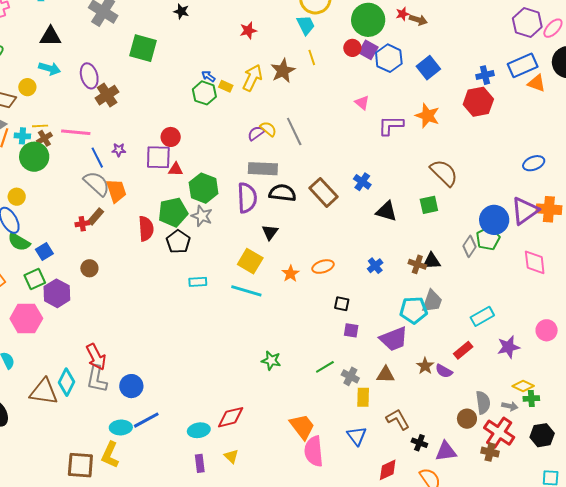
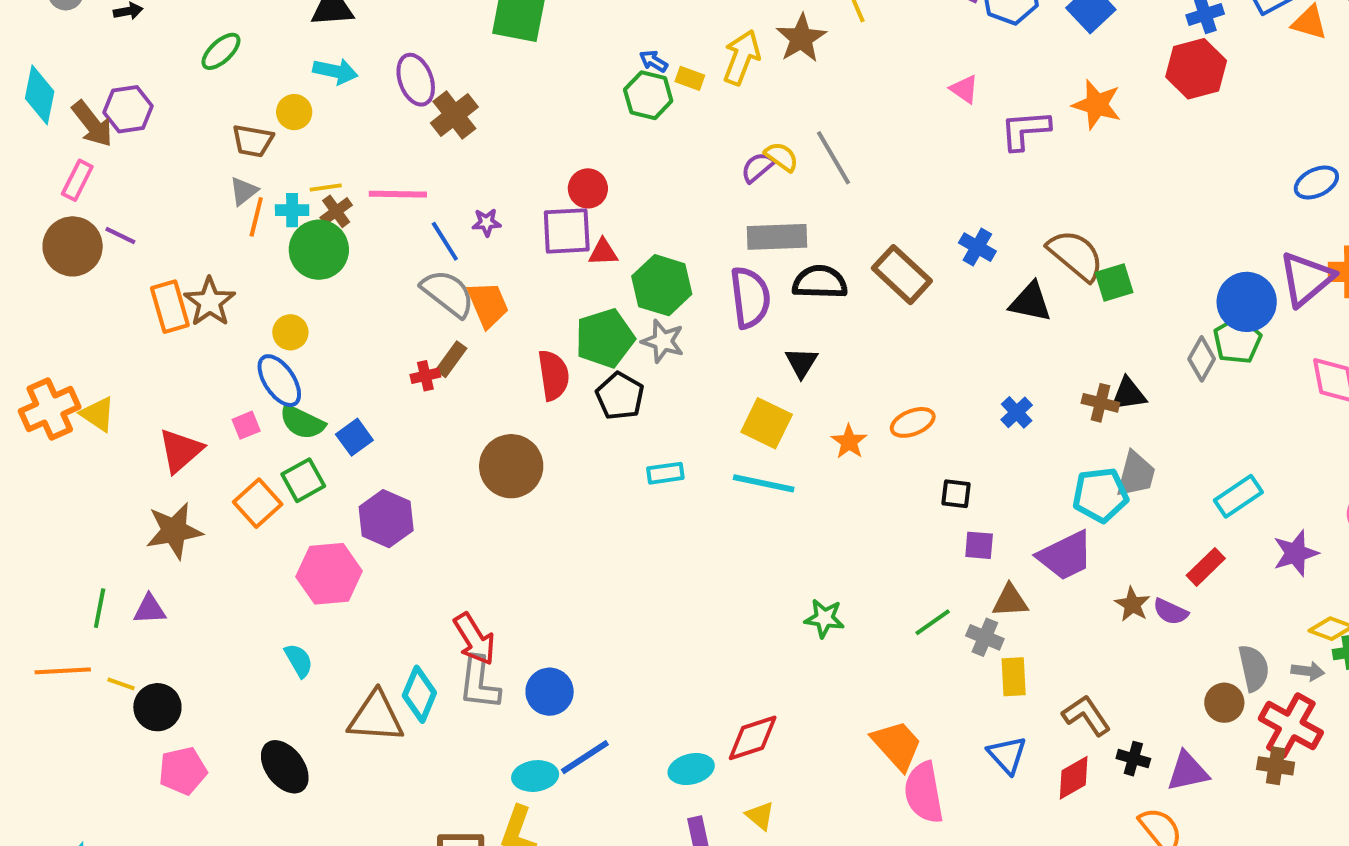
brown semicircle: (444, 173) -> (1076, 255), moved
brown circle: (89, 268) -> (511, 466), moved, size x1.8
green square: (35, 279) -> (303, 480), moved
brown triangle: (386, 375) -> (1010, 601), moved
red diamond: (388, 470) -> (1074, 778), moved

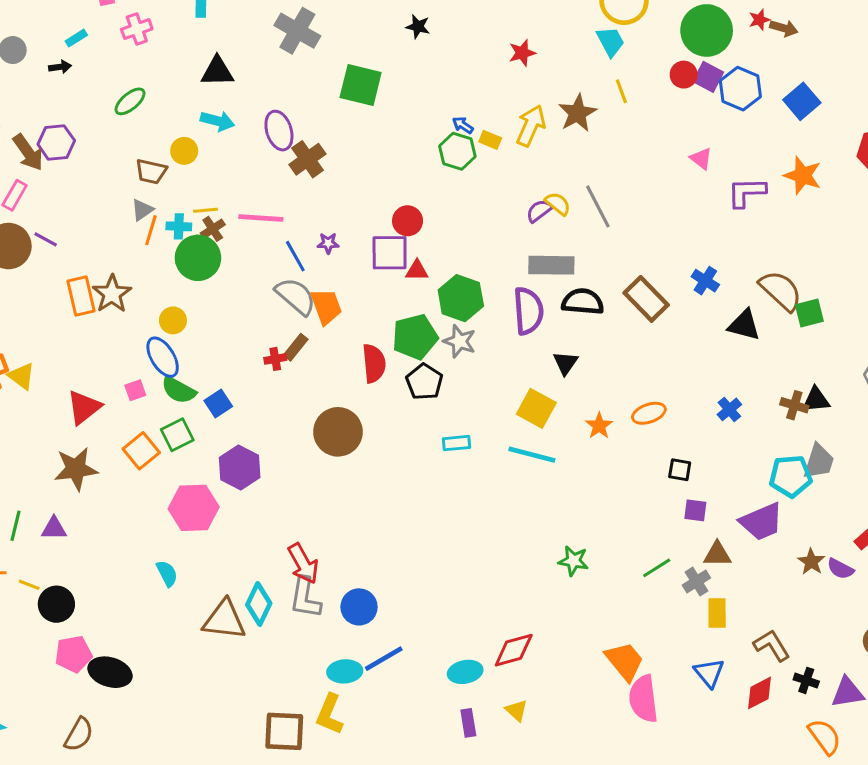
gray cross: (985, 637) -> (696, 581), turned 32
black ellipse: (285, 767) -> (110, 672), moved, turned -39

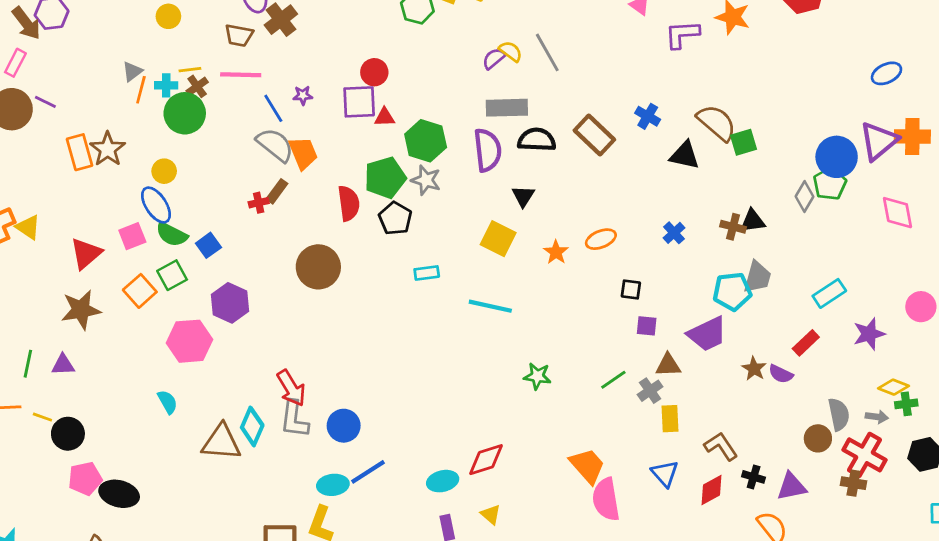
brown trapezoid: (151, 172) -> (239, 35), moved
pink square: (135, 390) -> (132, 236), size x1.4
cyan line: (532, 455) -> (490, 306), moved

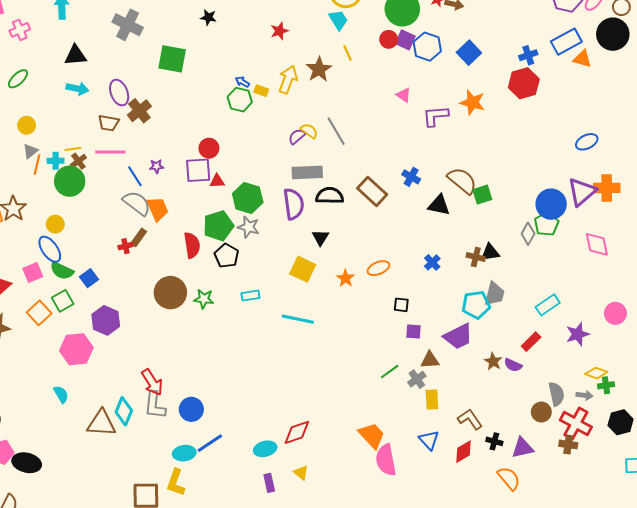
yellow circle: (168, 16) -> (27, 125), moved
green star: (537, 376) -> (204, 299), moved

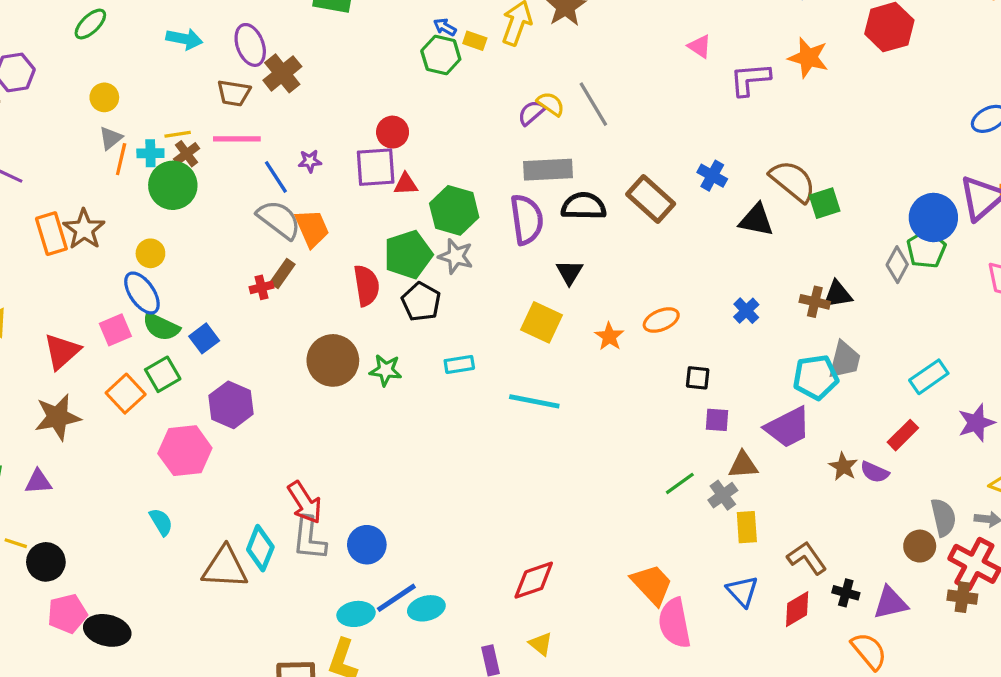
cyan ellipse: (265, 449) -> (426, 608), moved

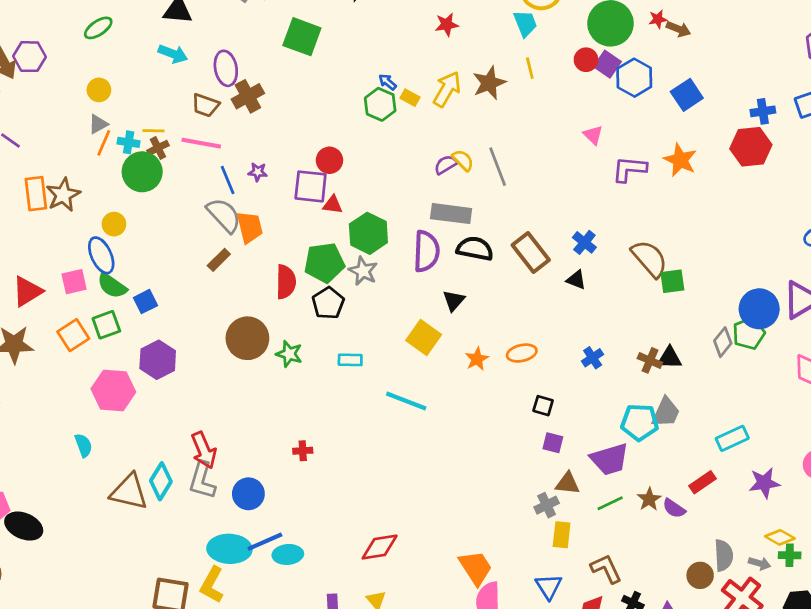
black triangle: (756, 220) -> (576, 280), moved, size x0.7
red cross: (262, 287) -> (303, 451), moved
green line: (680, 483) -> (610, 503), moved
cyan ellipse: (356, 614) -> (229, 549), size x1.4

